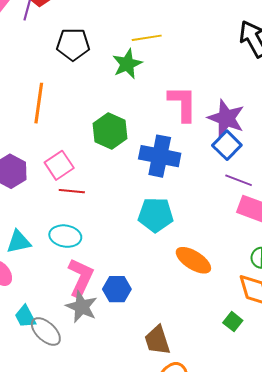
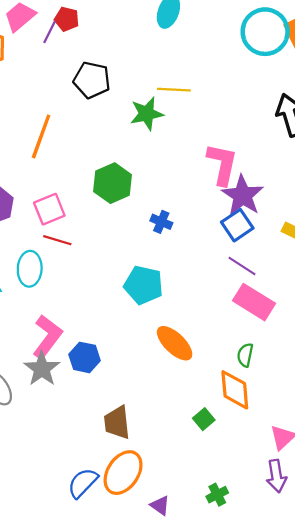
pink L-shape: (183, 104) -> (222, 164), moved
blue cross: (160, 156) -> (161, 222), size x0.5
cyan ellipse: (65, 236) -> (30, 269), moved, turned 72

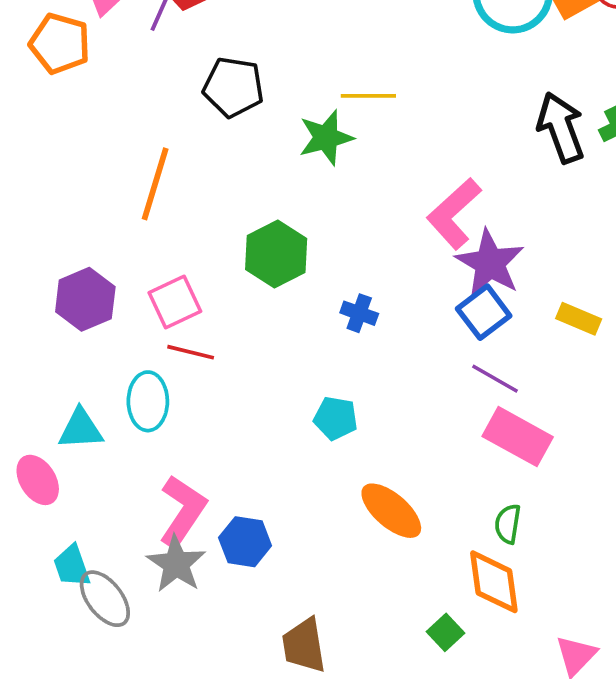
pink L-shape: (222, 164) -> (454, 214), turned -141
cyan pentagon: (144, 285) -> (336, 418), size x0.7

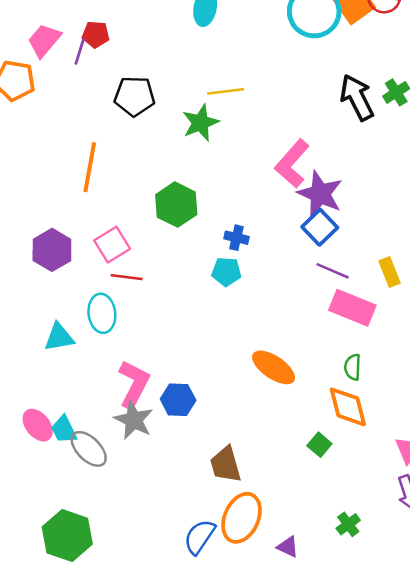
yellow rectangle: (579, 319) -> (390, 272), moved, turned 52
cyan pentagon: (336, 418) -> (226, 272), moved
pink ellipse: (38, 480) -> (38, 425), moved

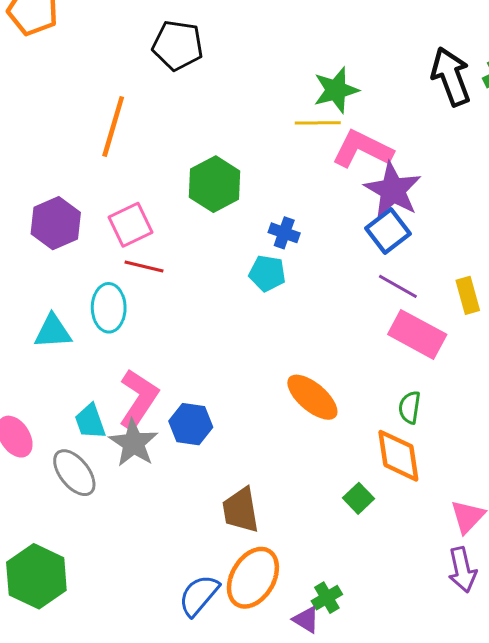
yellow line: (226, 91) -> (318, 123), moved
green star: (200, 123) -> (336, 90), moved
pink L-shape: (292, 164) -> (362, 149), turned 69
cyan trapezoid: (64, 430) -> (90, 421), moved
green cross: (348, 524) -> (327, 598), moved

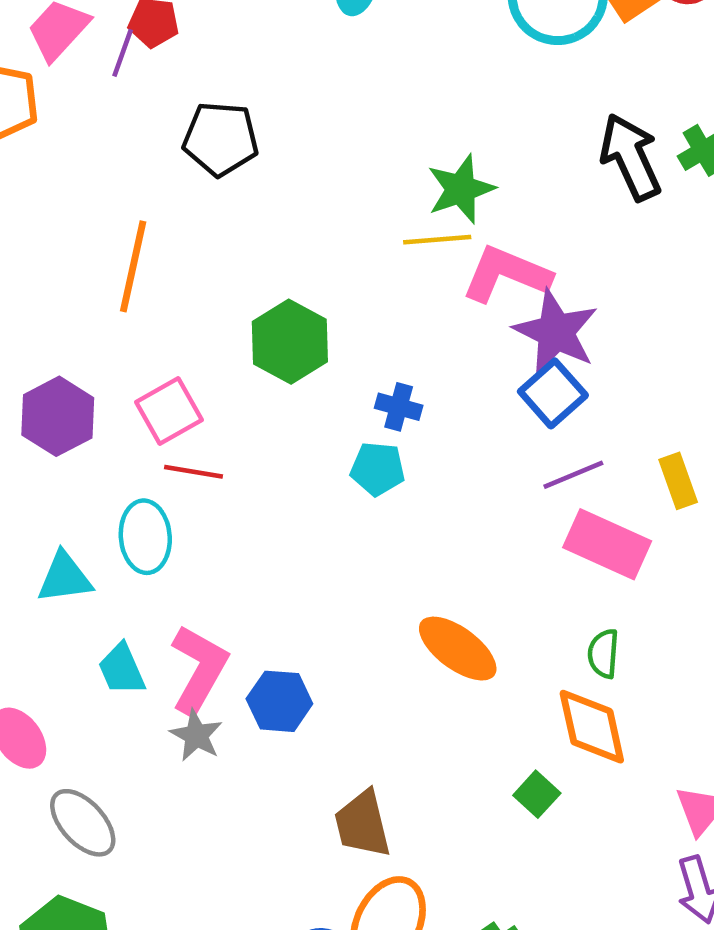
purple line: (398, 286) -> (573, 475), turned -48
cyan trapezoid: (90, 421) -> (122, 669), moved
gray star: (134, 443) -> (196, 735), size x0.7
gray ellipse: (74, 473) -> (83, 823), moved

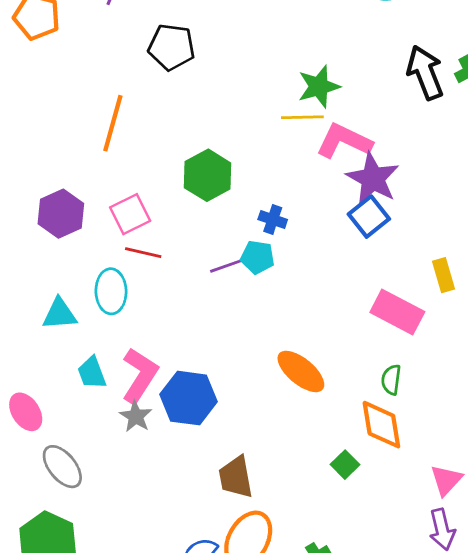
purple line: (573, 475) -> (229, 265), moved
blue hexagon: (279, 701) -> (189, 398), size x1.4

